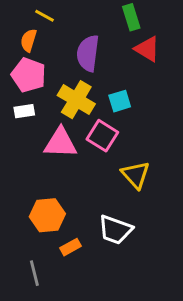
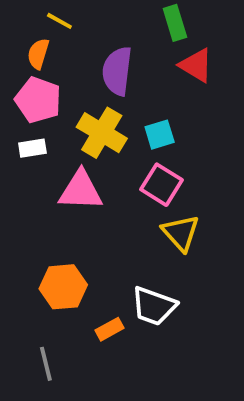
pink square: (102, 136) -> (161, 185), moved
orange rectangle: (71, 247) -> (109, 329), moved

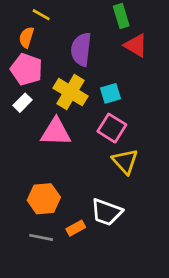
white rectangle: (32, 148) -> (22, 103), turned -36
gray line: (46, 364) -> (41, 237), moved, turned -65

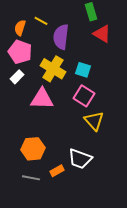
yellow line: (41, 15) -> (41, 21), moved
cyan square: (111, 93) -> (83, 70), turned 35

